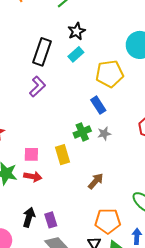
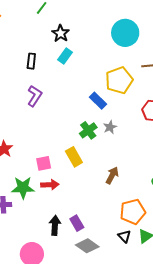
black rectangle: (42, 52) -> (31, 61), size x0.6
yellow pentagon: (110, 74) -> (119, 80), moved

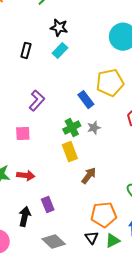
black star: (61, 33) -> (59, 28), turned -30
purple L-shape: (35, 96) -> (37, 100), moved
yellow rectangle: (74, 157) -> (70, 152), moved
pink square: (44, 163) -> (23, 133), moved
purple rectangle: (77, 223) -> (48, 205), moved

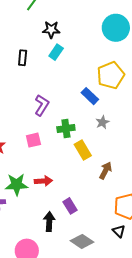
green cross: (72, 128) -> (66, 128), moved, turned 30

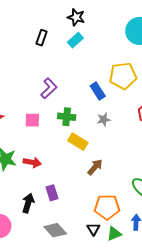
yellow rectangle: (83, 150) -> (78, 142), turned -42

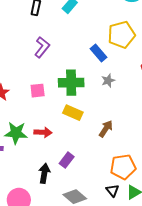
purple L-shape: (49, 88) -> (42, 47), moved
green cross: (67, 117) -> (71, 83), size x1.4
yellow rectangle: (78, 142) -> (73, 113), moved
purple rectangle: (52, 193) -> (67, 160), turned 63

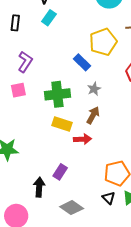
pink square: (38, 91) -> (18, 90), moved
brown arrow: (106, 129) -> (93, 115), moved
red arrow: (43, 132) -> (82, 139), moved

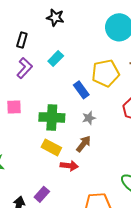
cyan rectangle: (49, 18) -> (56, 58), moved
purple L-shape: (25, 62) -> (25, 68), moved

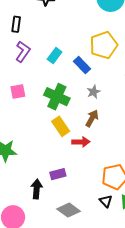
cyan rectangle: (56, 58) -> (55, 56), moved
green cross: (52, 117) -> (57, 97), turned 30
yellow rectangle: (51, 147) -> (61, 126), turned 36
purple rectangle: (42, 194) -> (58, 174), turned 42

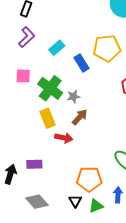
pink square: (18, 92) -> (23, 76), moved
gray star: (94, 92) -> (73, 96), moved

